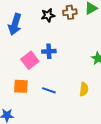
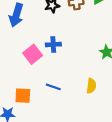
orange square: (21, 86) -> (23, 96), moved

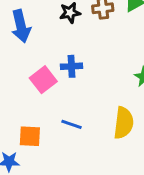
blue arrow: (16, 15) -> (21, 26), turned -30
yellow semicircle: (91, 86) -> (124, 123), size x1.5

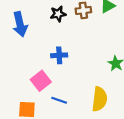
pink square: (43, 80) -> (41, 81), moved

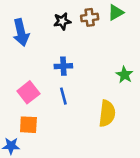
pink square: (41, 81) -> (28, 92), moved
blue line: (59, 100) -> (63, 96), moved, turned 56

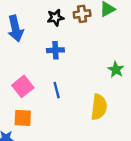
blue cross: (63, 66) -> (55, 50), moved

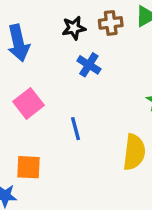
blue cross: (55, 50) -> (89, 65), moved, turned 35
pink square: (23, 86) -> (29, 103), moved

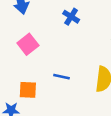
blue line: (75, 129) -> (61, 77), moved, turned -63

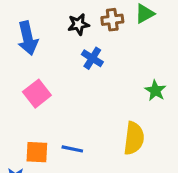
blue line: (61, 77) -> (72, 149), moved

